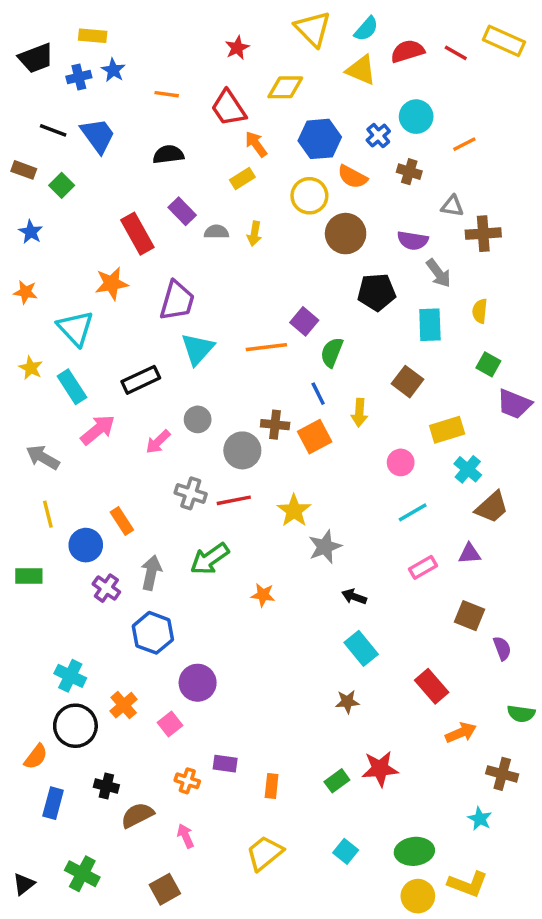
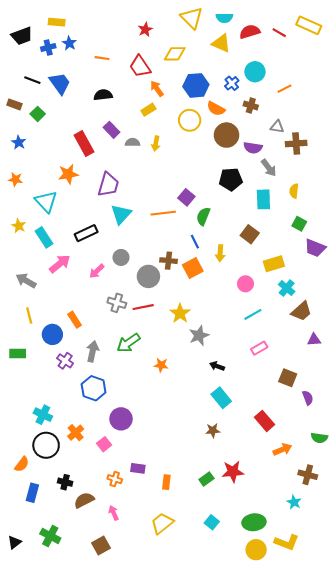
cyan semicircle: (366, 29) -> (224, 18), turned 49
brown circle: (346, 234) -> (226, 135), moved
purple triangle: (469, 554) -> (314, 340), moved

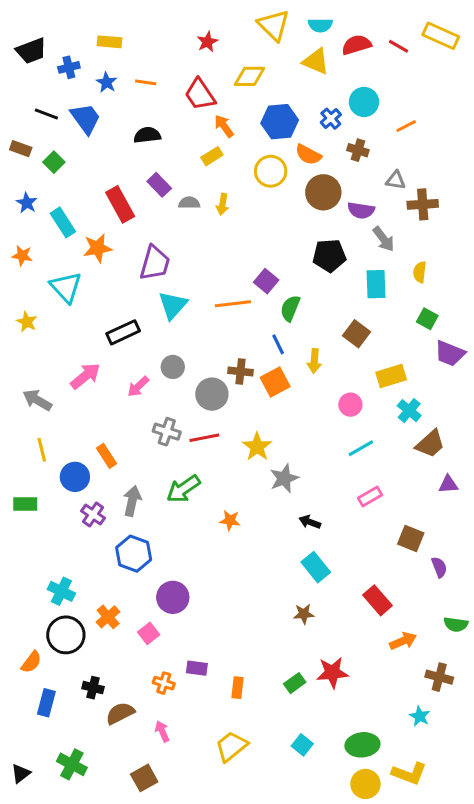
yellow rectangle: (57, 22) -> (110, 42), moved
blue star: (69, 43) -> (107, 82), moved
cyan rectangle: (44, 237) -> (63, 222), moved

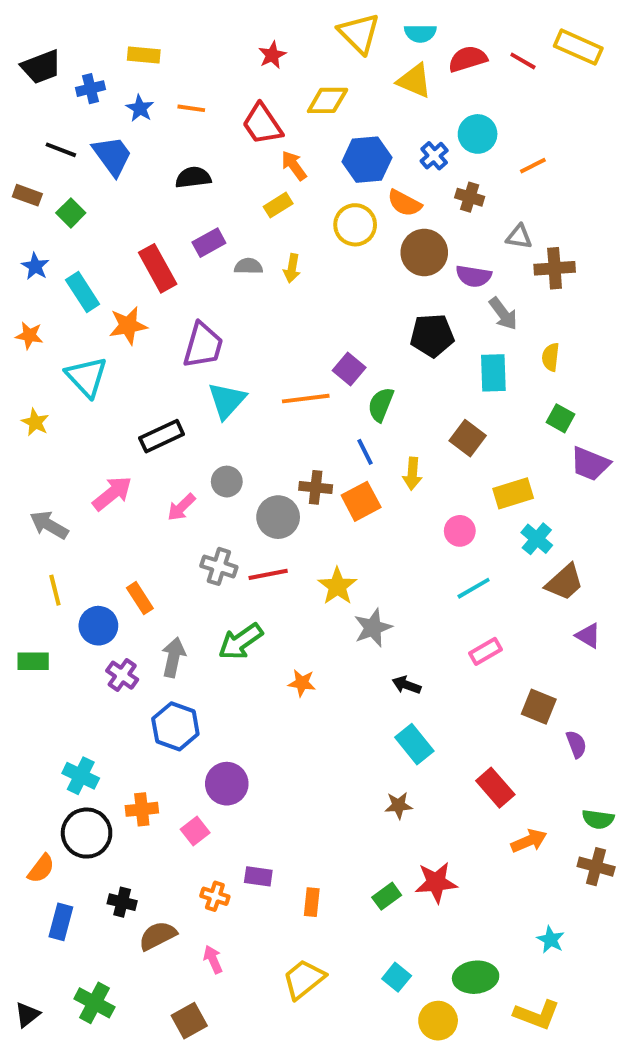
purple rectangle: (159, 185) -> (209, 243), turned -75
purple triangle: (448, 484) -> (588, 636), turned 35
orange cross: (108, 617) -> (142, 809), turned 35
brown cross: (439, 677) -> (596, 867), moved
yellow circle: (365, 784) -> (438, 1021), moved

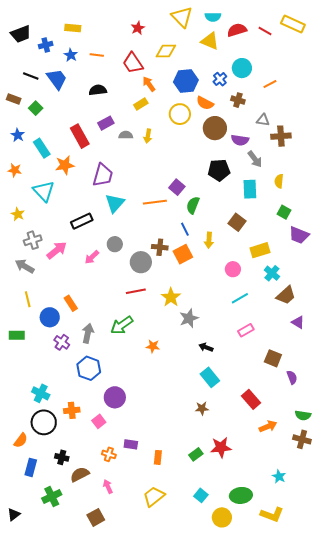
gray cross: (219, 566) -> (33, 240), moved, turned -36
green cross: (94, 1003) -> (52, 496), moved, turned 36

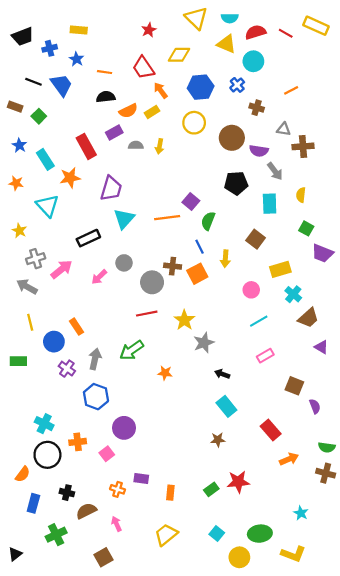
orange line: (97, 55) -> (105, 72), moved
cyan circle: (242, 68) -> (253, 61), moved
orange semicircle: (205, 103) -> (128, 111), moved, turned -54

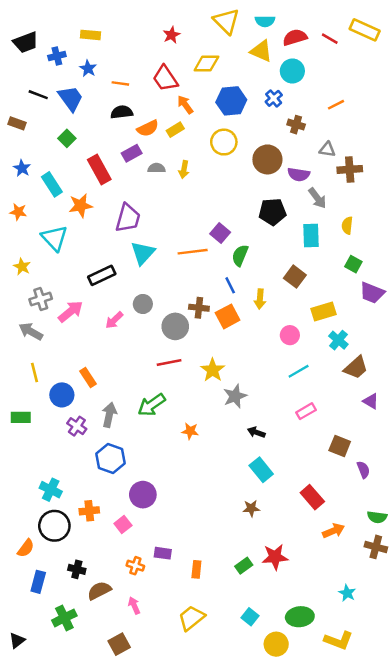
green square: (39, 116) -> (67, 138), moved

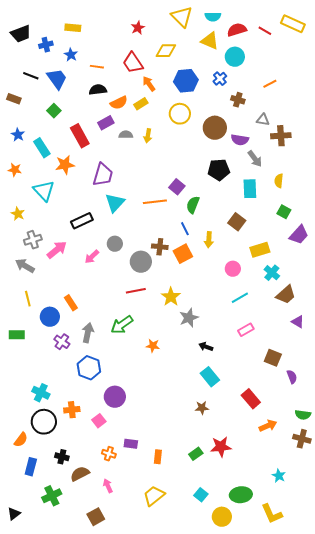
purple trapezoid: (372, 293) -> (299, 235), turned -70
yellow L-shape: (338, 640) -> (272, 514), turned 45

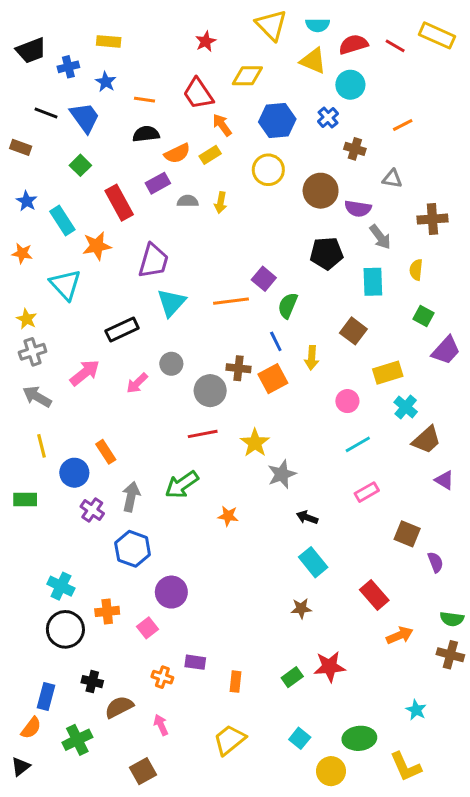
brown cross: (281, 136) -> (432, 219), moved
gray cross: (33, 240) -> (33, 352), moved
orange semicircle: (21, 440) -> (31, 728), moved

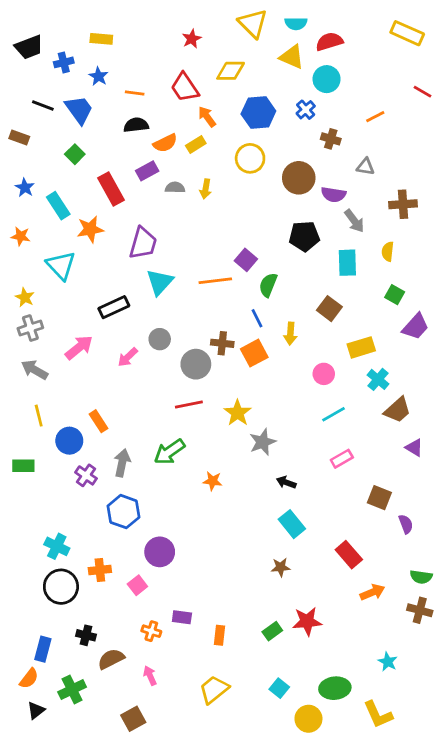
red line: (395, 46) -> (422, 92), moved
black triangle: (21, 767) -> (36, 710), moved

